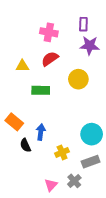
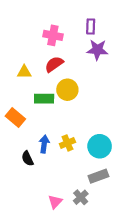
yellow circle: (78, 79) -> (67, 90), moved
orange rectangle: (14, 122) -> (15, 117), moved
yellow cross: (62, 152) -> (67, 143), moved

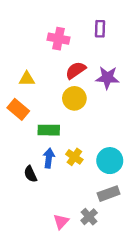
purple star: (97, 50) -> (107, 78), moved
red semicircle: (54, 64) -> (76, 70), moved
green rectangle: (44, 99) -> (49, 130), moved
orange rectangle: (15, 117) -> (18, 109), moved
yellow cross: (67, 143) -> (74, 157), turned -32

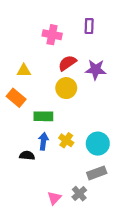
black semicircle: (30, 174) -> (27, 156), turned 120

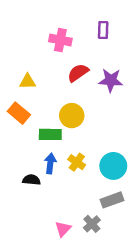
yellow circle: (66, 88) -> (72, 116), moved

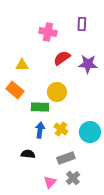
black semicircle: (31, 180) -> (28, 154), moved
gray rectangle: (112, 200) -> (66, 158), moved

